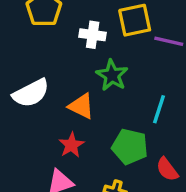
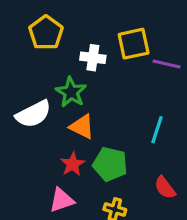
green star: (112, 75) -> (71, 92), moved
green pentagon: (130, 147) -> (110, 164), moved

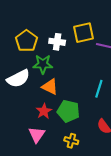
yellow pentagon: (46, 33) -> (26, 41), moved
green star: (71, 92) -> (43, 64), turned -30
pink triangle: (62, 200) -> (37, 135), turned -36

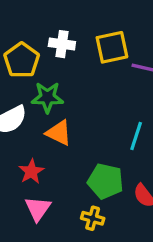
white cross: (57, 42) -> (62, 44), moved
red star: (44, 111) -> (31, 171), moved
green pentagon: (68, 111) -> (106, 181), moved

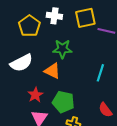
green star: (47, 97) -> (62, 49), moved
green pentagon: (106, 181) -> (63, 102), moved

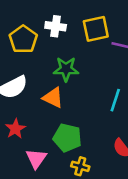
red star: (35, 95) -> (15, 129), moved

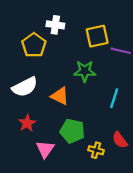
white cross: (56, 26) -> (55, 25), moved
green star: (66, 69) -> (85, 71), moved
yellow cross: (80, 166) -> (96, 150), moved

